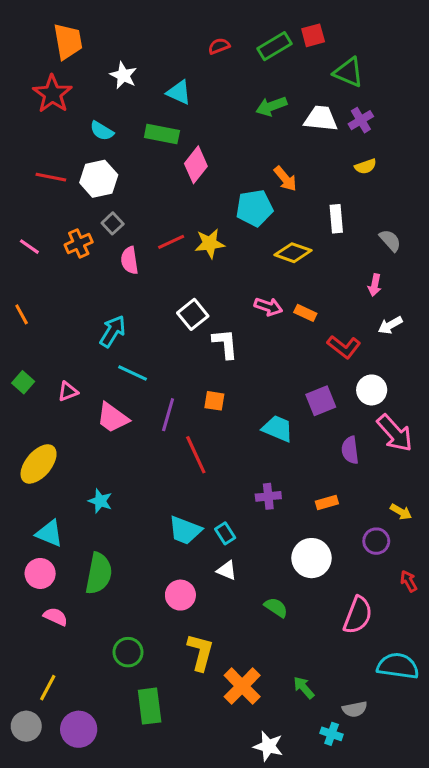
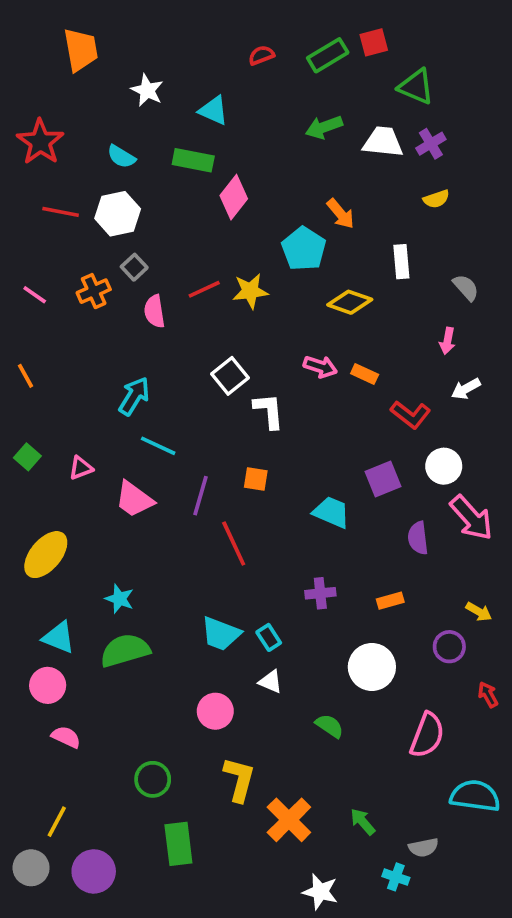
red star: (52, 94) -> (40, 142), moved
cyan pentagon: (254, 208) -> (304, 249), turned -30
green semicircle: (99, 573) -> (125, 650), moved, turned -117

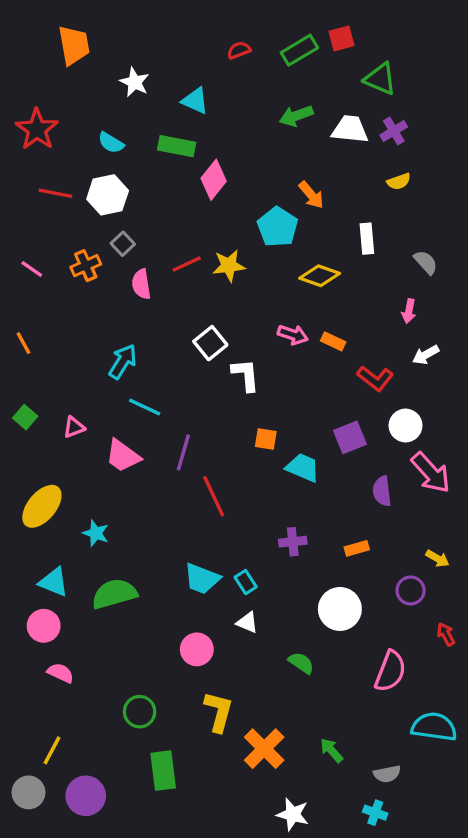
orange square: (256, 479) -> (266, 439), moved
cyan star: (119, 599) -> (96, 533), moved
cyan cross: (396, 877) -> (375, 813), moved

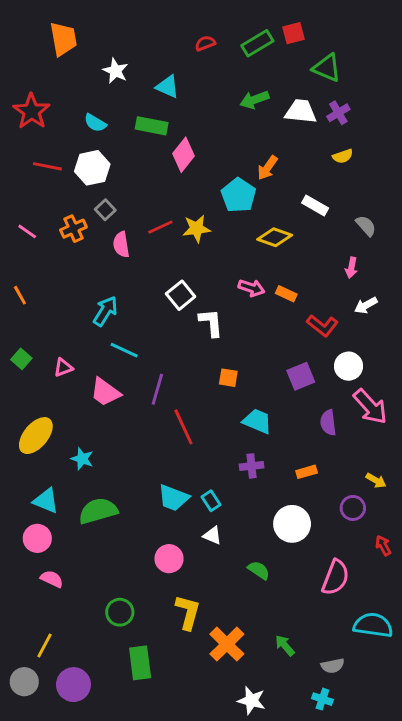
orange arrow: (311, 195) -> (267, 168), turned 75
white rectangle: (367, 239) -> (315, 205), turned -55
cyan trapezoid: (303, 468) -> (257, 421), moved

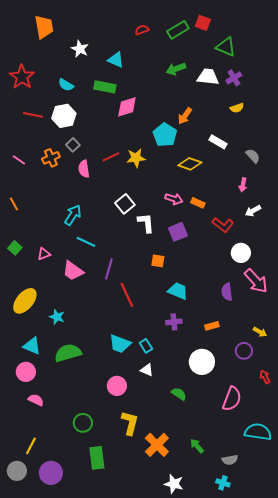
red square: (294, 33) -> (203, 23), turned 35
pink diamond: (183, 155) -> (127, 107), turned 35
purple square: (301, 376) -> (178, 232), moved

